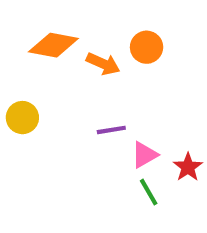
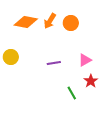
orange arrow: (103, 64) -> (50, 21), moved, turned 98
pink triangle: (144, 155) -> (85, 60), moved

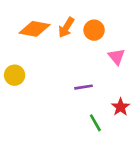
pink triangle: (85, 60) -> (117, 57), moved, turned -40
purple line: (54, 63) -> (83, 87), moved

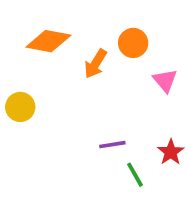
orange arrow: (66, 27) -> (96, 64), moved
purple line: (83, 87) -> (112, 145), moved

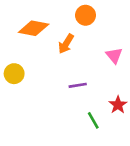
orange circle: (133, 43) -> (86, 15), moved
purple line: (112, 145) -> (78, 85), moved

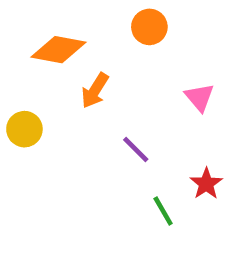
orange arrow: (66, 44) -> (95, 91), moved
purple line: (78, 85) -> (136, 150), turned 54

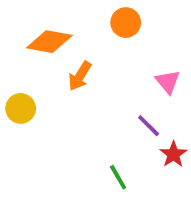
purple line: (136, 150) -> (149, 126), moved
green line: (163, 211) -> (118, 177), moved

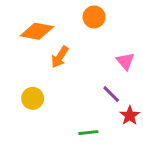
yellow circle: (21, 108) -> (33, 98), moved
green line: (118, 177) -> (88, 133), turned -66

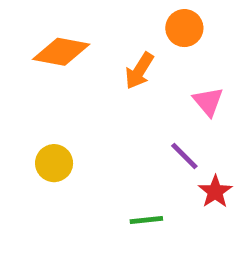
orange circle: (94, 17) -> (184, 28), moved
orange arrow: (60, 57) -> (139, 71), moved

